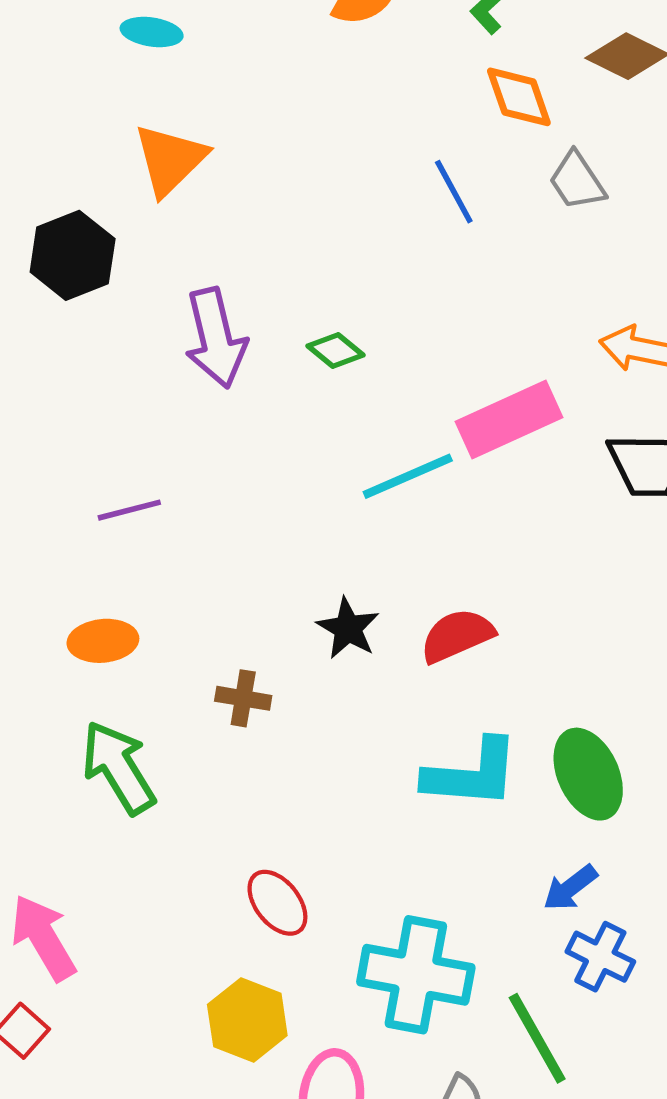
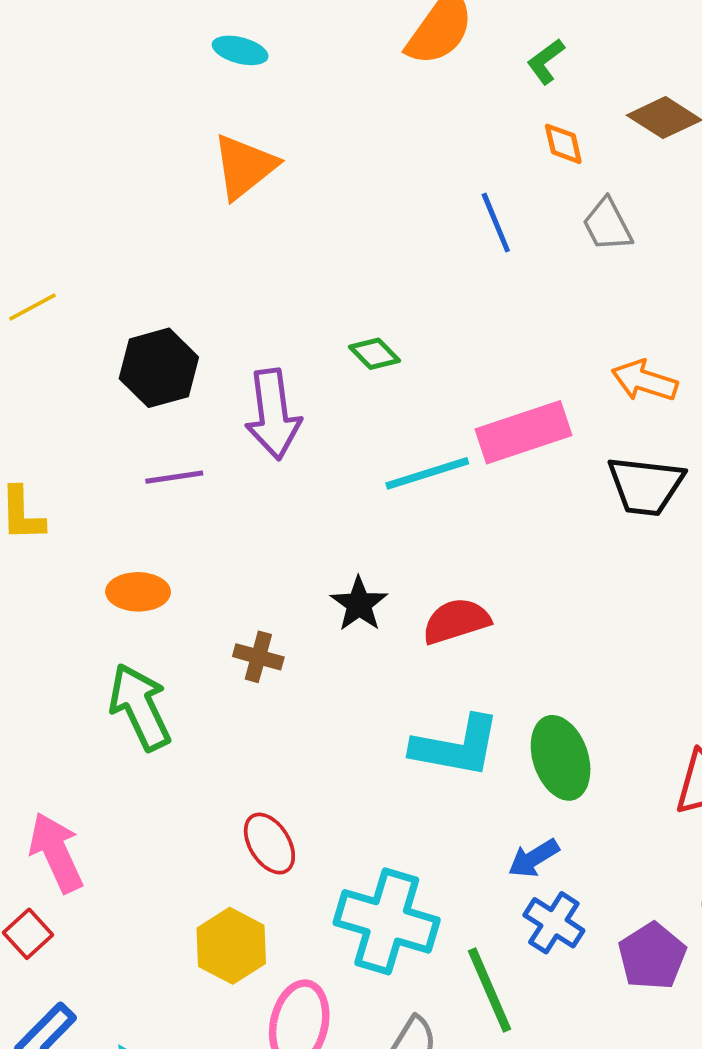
orange diamond: (519, 97) -> (563, 144), size x0.7
black hexagon: (73, 255) -> (159, 368), moved
purple arrow: (216, 338) -> (273, 414), moved

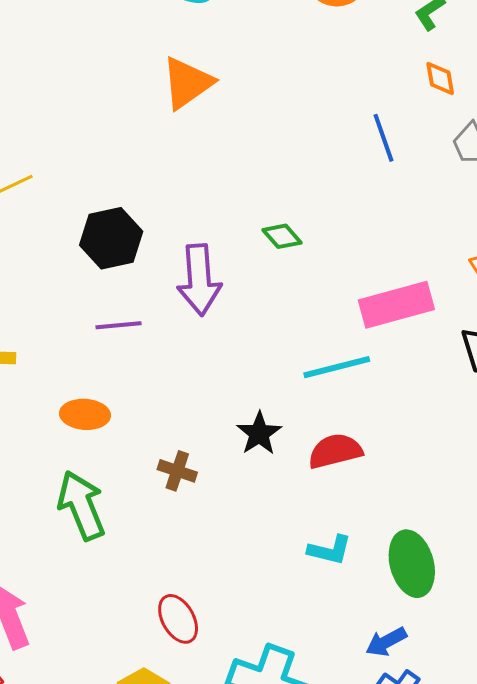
cyan line: (427, 473) -> (337, 367), moved
cyan L-shape: (456, 746) -> (330, 550), size x0.6

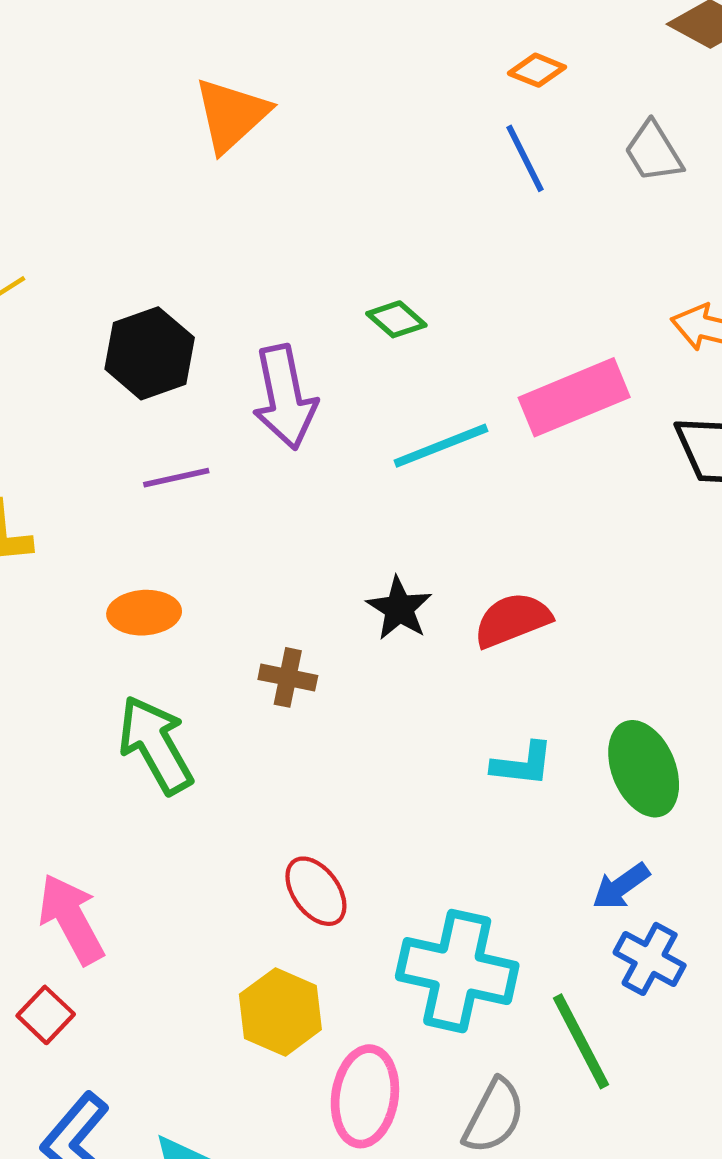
orange diamond: (440, 79) -> (537, 70), moved, turned -51
cyan line: (337, 367) -> (441, 446), moved

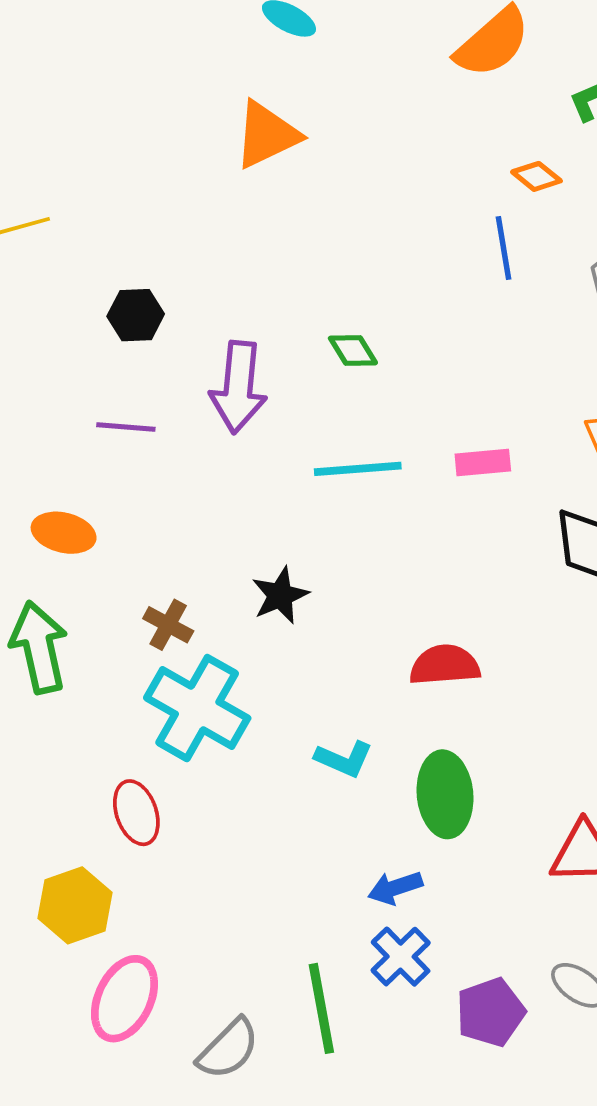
black hexagon: (150, 353) -> (136, 315), size x0.7
pink rectangle: (574, 397) -> (483, 463), size x0.6
red semicircle: (512, 620) -> (445, 665), moved
cyan cross: (457, 971) -> (197, 708), moved

